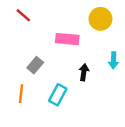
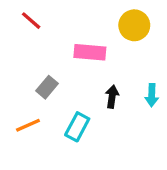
cyan arrow: (113, 60) -> (152, 95), moved
orange line: (21, 94) -> (28, 125), turned 60

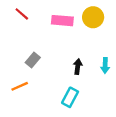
pink rectangle: (90, 52) -> (62, 21), moved
cyan rectangle: (77, 127) -> (70, 97), moved

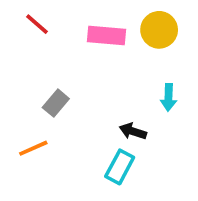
cyan arrow: (105, 65) -> (168, 97), moved
black arrow: (78, 67) -> (133, 131), moved, turned -80

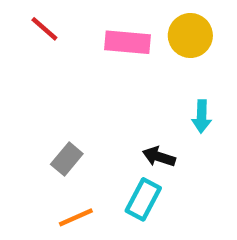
gray rectangle: (56, 103) -> (67, 159), moved
orange line: (33, 148) -> (76, 217), moved

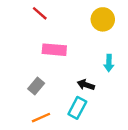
red line: (44, 29) -> (40, 13), moved
pink rectangle: (127, 42) -> (54, 50), moved

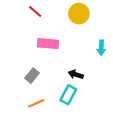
yellow circle: (103, 19) -> (79, 14), moved
cyan arrow: (109, 63) -> (101, 48), moved

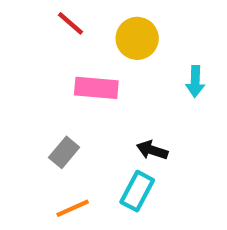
yellow circle: (79, 14) -> (137, 38), moved
cyan arrow: (101, 48) -> (195, 81), moved

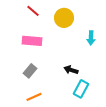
pink rectangle: (96, 88) -> (32, 41), moved
cyan rectangle: (137, 191) -> (81, 89), moved

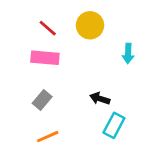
red line: (33, 11) -> (48, 28), moved

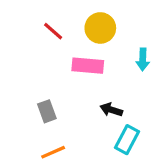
pink rectangle: (45, 58) -> (88, 66), moved
gray rectangle: (42, 100) -> (47, 111), turned -60

